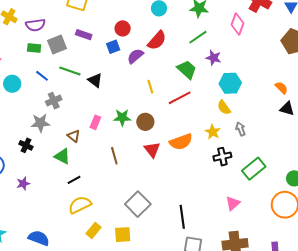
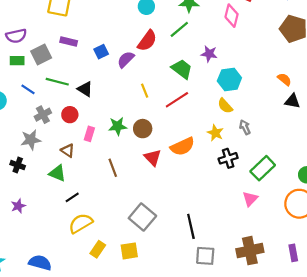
red circle: (123, 28) -> (70, 115), moved
green line: (198, 37) -> (179, 29), moved
pink triangle: (233, 203) -> (250, 199), moved

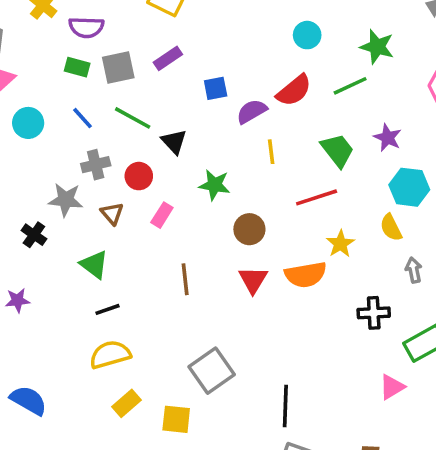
purple rectangle: (69, 41) -> (168, 58), turned -63
yellow line: (145, 91) -> (271, 152), moved
green star: (118, 126) -> (214, 185), moved
yellow star: (215, 133) -> (340, 244), moved
brown triangle: (68, 150) -> (112, 213), moved

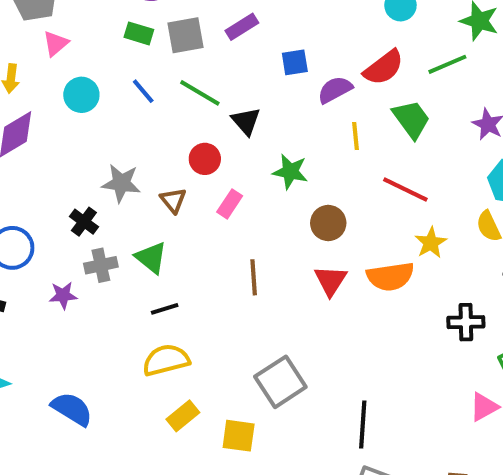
green trapezoid: (337, 150) -> (411, 119), moved
gray cross: (96, 165) -> (101, 265), moved
red line: (317, 197) -> (405, 189), turned 42

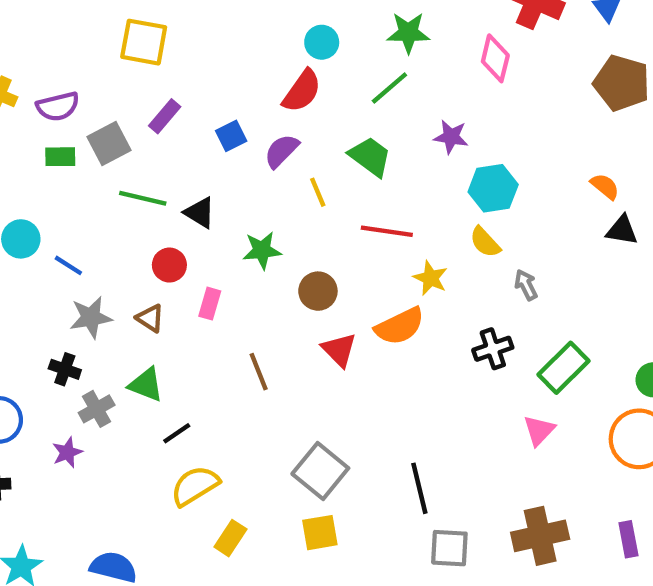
red semicircle: (384, 68) -> (302, 91), moved
blue line: (143, 91) -> (68, 265), moved
yellow square: (239, 436) -> (320, 533), moved

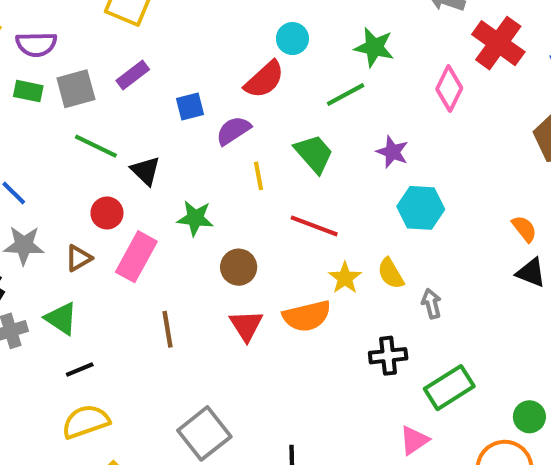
yellow semicircle: (485, 242) -> (391, 273), moved
pink rectangle: (210, 304) -> (136, 257), size x1.6
brown triangle: (150, 318) -> (79, 258), turned 44

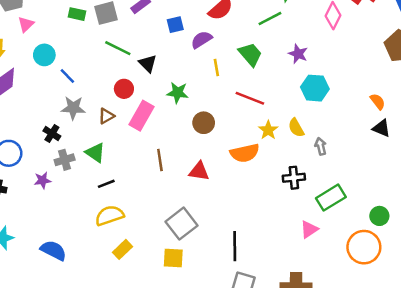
red triangle: (246, 325) -> (199, 171), moved, turned -50

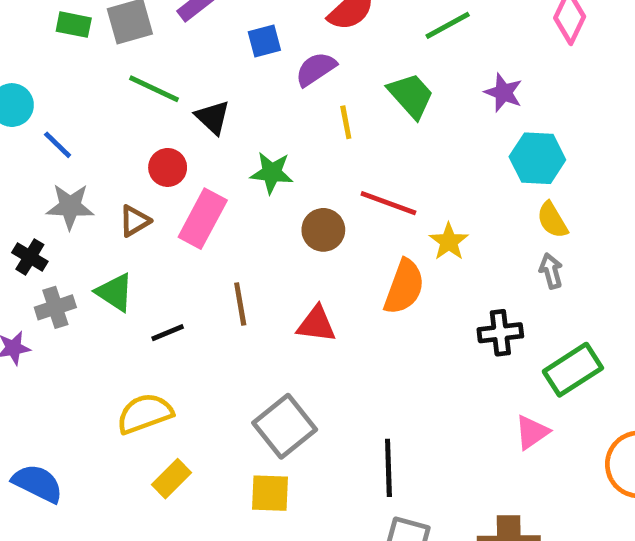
red line: (250, 98) -> (388, 203), moved
yellow semicircle: (296, 128) -> (552, 220), moved
orange semicircle: (245, 153) -> (404, 287), turned -56
black line: (106, 184) -> (168, 333), moved

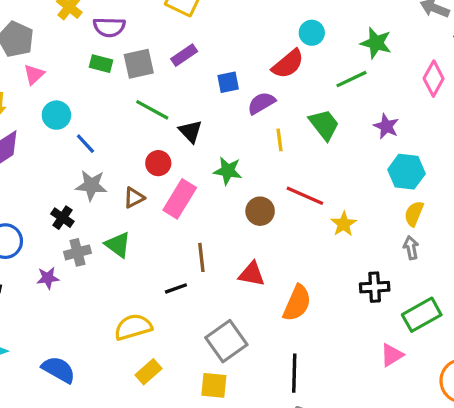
yellow semicircle: (552, 220) -> (414, 214), turned 50
orange semicircle: (404, 287) -> (297, 303), moved
black line: (168, 333) -> (176, 288), moved

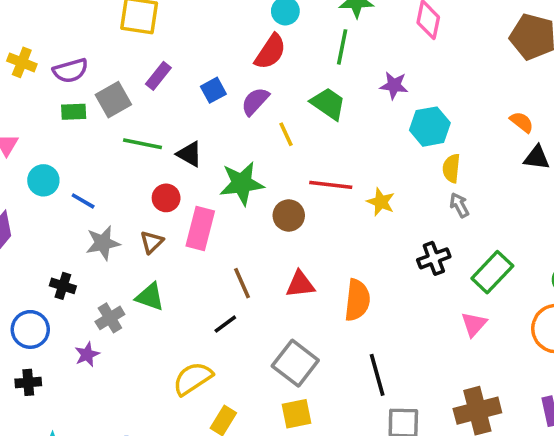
green line: (352, 79) -> (342, 47), turned -36
green star: (228, 171) -> (242, 183), size x1.4
black cross: (62, 218) -> (63, 286), moved

